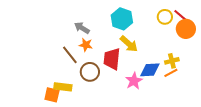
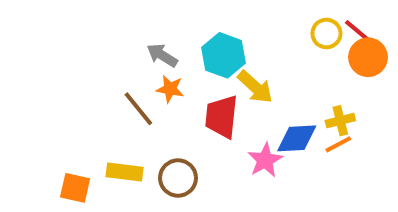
cyan hexagon: (122, 19) -> (224, 55), moved
brown circle: (90, 72) -> (178, 178), moved
orange square: (52, 95) -> (75, 188), moved

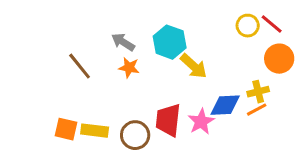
orange circle: (368, 57) -> (279, 59), moved
brown line: (138, 109) -> (80, 66), moved
red trapezoid: (222, 117) -> (168, 120), moved
orange square: (75, 188) -> (66, 129), moved

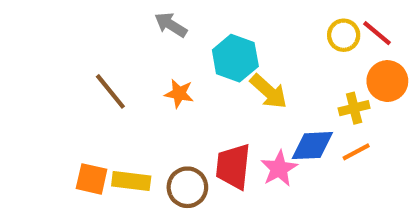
gray arrow: (123, 42) -> (171, 25), moved
yellow cross: (258, 92) -> (354, 108), moved

